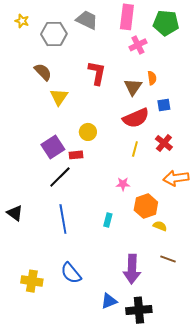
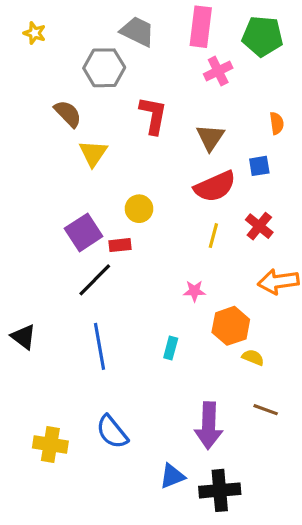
gray hexagon: (54, 34) -> (104, 68), moved
orange semicircle: (152, 78) -> (277, 123), moved

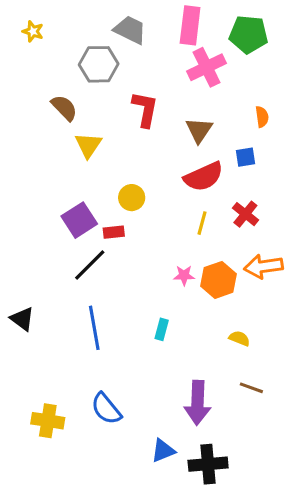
pink cross: (218, 71) -> (207, 67), size x1.4
orange hexagon: (231, 326) -> (219, 280), moved

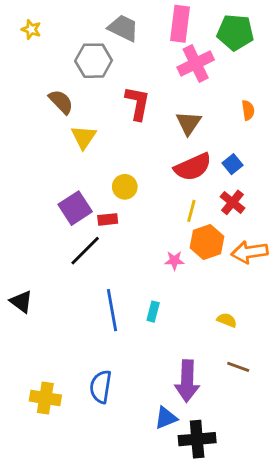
blue square: (245, 157) -> (232, 164), moved, turned -30
orange hexagon: (219, 280) -> (207, 242), moved
blue line: (94, 328) -> (112, 310), moved
blue semicircle: (106, 409) -> (101, 387), turned 48
blue triangle: (163, 451) -> (166, 418), moved

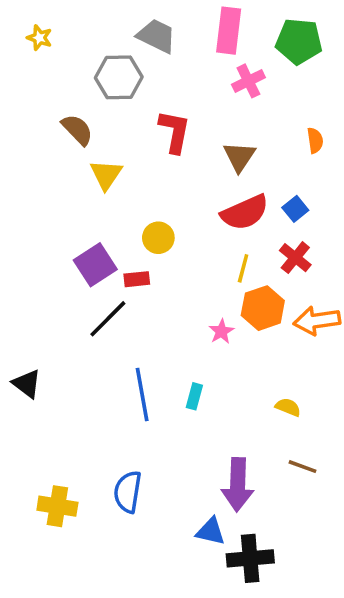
pink cross: (196, 63) -> (248, 81), size x0.7
pink star: (174, 261) -> (221, 331), turned -30
blue triangle: (166, 418) -> (211, 531), turned 35

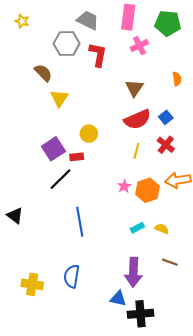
red L-shape: (175, 131) -> (98, 55), moved
orange hexagon: (263, 308) -> (148, 190), moved
cyan rectangle: (194, 396) -> (137, 228), moved, turned 48

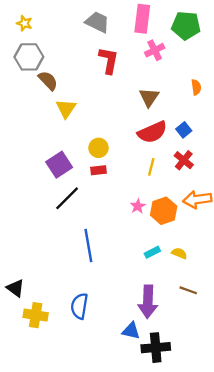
gray hexagon: (67, 43) -> (29, 57), moved
red rectangle: (77, 157) -> (98, 170), moved
black triangle: (15, 216) -> (15, 288), moved

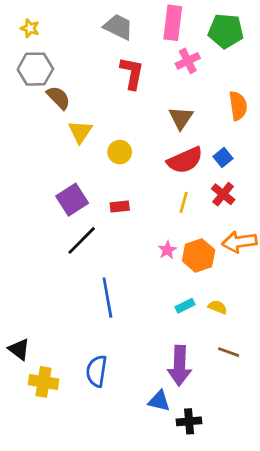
orange semicircle: (196, 87) -> (238, 106), size x1.5
yellow circle: (98, 148) -> (120, 152), moved
black cross: (156, 348) -> (189, 421), size x0.7

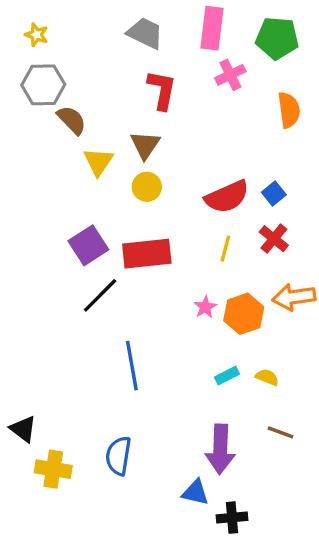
orange semicircle: (238, 106) -> (289, 110), moved
brown triangle: (181, 118) -> (145, 145), moved
red rectangle: (120, 206) -> (147, 254), size x2.0

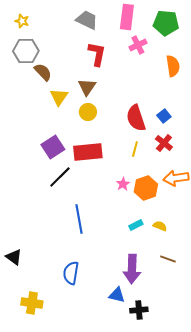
red semicircle: (227, 197) -> (136, 118), turned 96
yellow cross: (53, 469) -> (32, 303), moved

